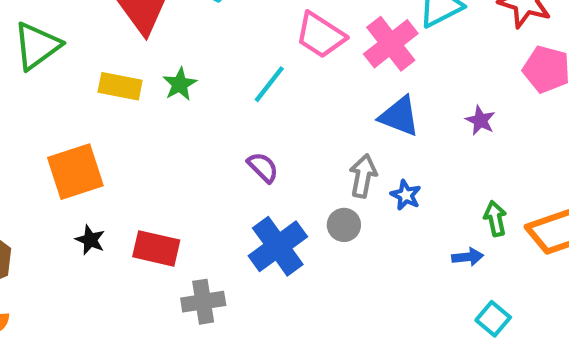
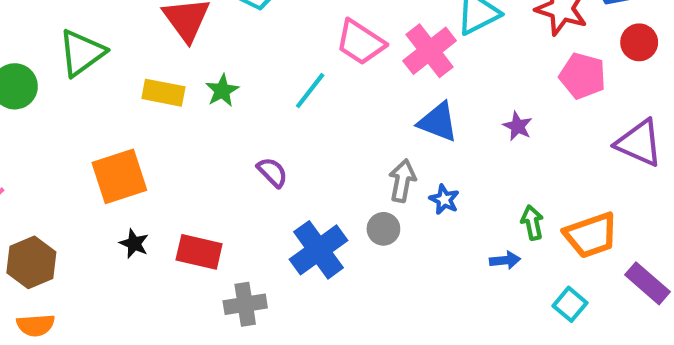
purple semicircle: (263, 167) -> (272, 172), moved
cyan square: (493, 319) -> (570, 304), moved

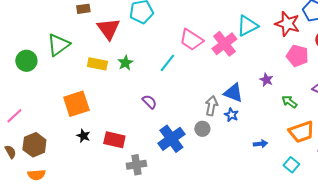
blue triangle: (438, 122) -> (233, 93), moved
green arrow: (532, 223) -> (289, 102), moved, turned -42

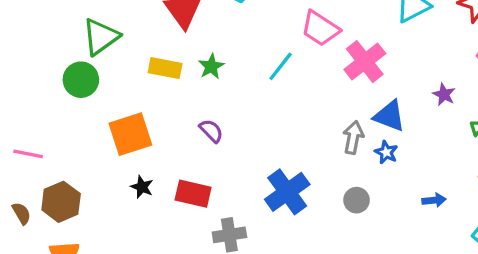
pink cross: (224, 44) -> (365, 62), moved
green circle: (26, 61) -> (81, 80), moved
purple semicircle: (149, 102) -> (211, 131), moved
pink line: (14, 116) -> (28, 154), turned 54
gray circle: (202, 129) -> (357, 200), moved

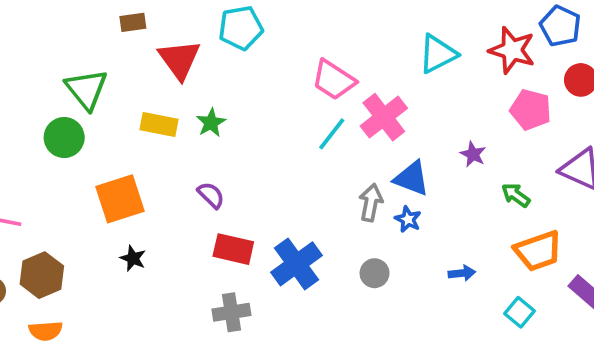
green triangle: (101, 37) -> (86, 89), turned -33
cyan line: (281, 66) -> (332, 134), moved
red rectangle: (193, 194) -> (233, 249), moved

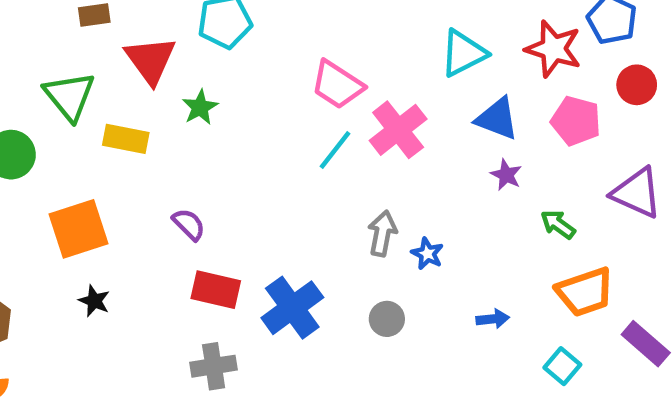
green triangle: (86, 89) -> (69, 96), moved
green star: (211, 123) -> (200, 107), moved
blue triangle: (412, 178) -> (497, 119), moved

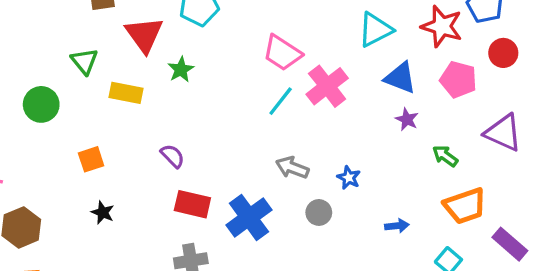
green triangle: (69, 96) -> (84, 61), size x0.7
orange square: (78, 229) -> (91, 159), size x0.6
gray arrow: (382, 233) -> (292, 168), moved, turned -80
gray circle: (387, 319) -> (319, 212), moved

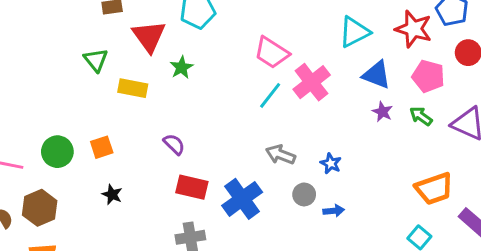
green circle: (41, 104) -> (57, 152), moved
green arrow: (445, 156) -> (421, 116), moved
blue arrow: (397, 226) -> (334, 211), moved

